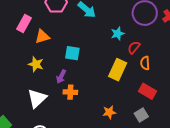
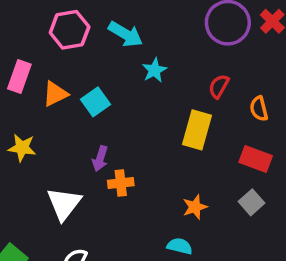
cyan star: (118, 34) -> (155, 70), moved
cyan square: (72, 53) -> (96, 102), moved, turned -35
orange semicircle: (145, 63) -> (259, 109), moved
yellow star: (36, 64) -> (22, 148), moved

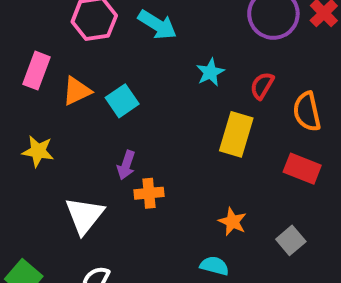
cyan star: (155, 70) -> (210, 72), moved
orange semicircle: (259, 109) -> (307, 112), size x1.4
gray square: (252, 202) -> (291, 240), moved
orange star: (195, 207) -> (232, 222), turned -30

